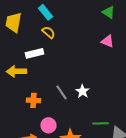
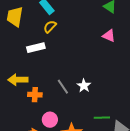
yellow semicircle: (48, 32) -> (50, 27), turned -88
yellow arrow: (16, 71) -> (18, 80), moved

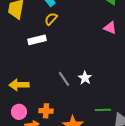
yellow arrow: (18, 80) -> (19, 85), moved
orange cross: (35, 95) -> (46, 111), moved
pink circle: (50, 120) -> (19, 112), moved

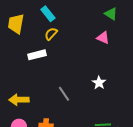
pink triangle: (110, 28) -> (103, 38), moved
white star: (85, 78) -> (99, 83), moved

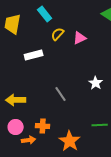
yellow semicircle: (51, 34) -> (58, 34), moved
pink triangle: (103, 38) -> (80, 38), moved, turned -48

